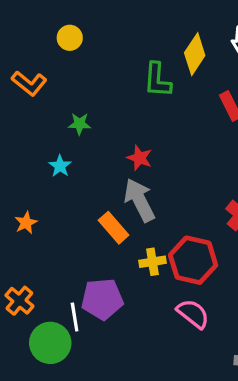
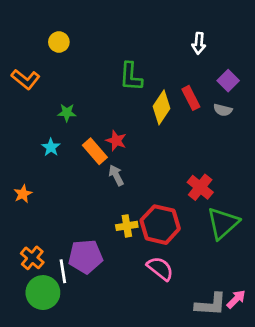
yellow diamond: (195, 54) -> (161, 107), moved
gray arrow: (140, 200) -> (116, 175), size x0.6
orange rectangle: (114, 228) -> (95, 151), moved
orange cross: (19, 301) -> (32, 258), moved

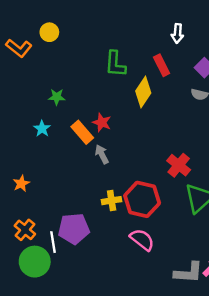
orange L-shape: (26, 79) -> (19, 48), moved
red rectangle: (191, 98) -> (162, 65), moved
orange star: (23, 194) -> (21, 184), moved

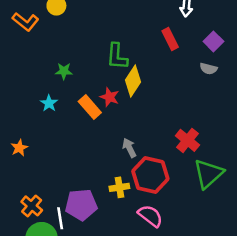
green L-shape: (115, 64) -> (117, 56), moved
yellow diamond: (143, 92) -> (133, 81), moved
gray arrow: (102, 154) -> (129, 148), moved
orange star: (21, 184) -> (19, 148), moved
yellow cross: (112, 201) -> (119, 187), moved

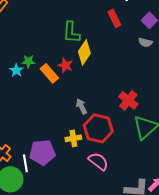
green star: (64, 71) -> (28, 61), moved

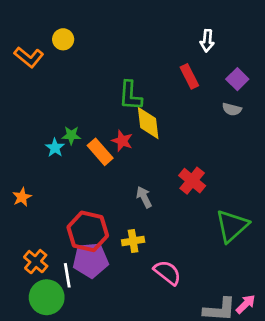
yellow diamond: (84, 52) -> (148, 123), turned -40
red cross: (128, 100) -> (192, 181), moved
red hexagon: (98, 128) -> (88, 231), moved

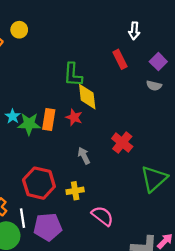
green star: (71, 135) -> (29, 124), moved, size x1.5
red star: (122, 141) -> (74, 117), moved
orange rectangle: (100, 152) -> (49, 120), turned 50
purple pentagon: (91, 260) -> (48, 227), moved

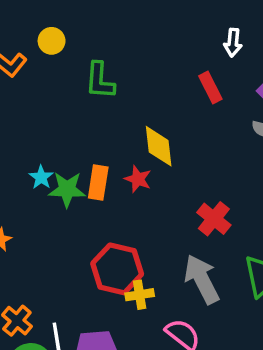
green L-shape: (73, 75) -> (100, 81), moved
gray arrow: (84, 156) -> (202, 279), moved, size x1.8
red hexagon: (39, 183) -> (117, 269), moved

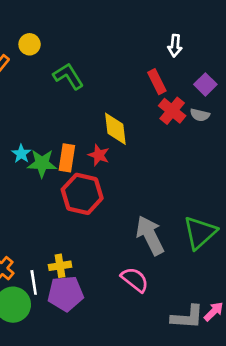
green L-shape: (100, 81) -> (68, 76), turned 144
red cross: (214, 219) -> (172, 111), moved
red hexagon: (117, 269) -> (82, 194), moved
yellow cross: (140, 295) -> (60, 266), moved

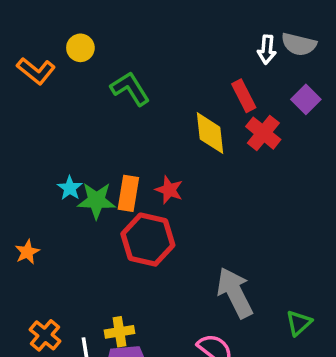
gray semicircle: (200, 115) -> (299, 44), moved, size x1.4
yellow diamond: (115, 129) -> (210, 133), moved
green triangle: (200, 233) -> (299, 323), moved, size x0.6

